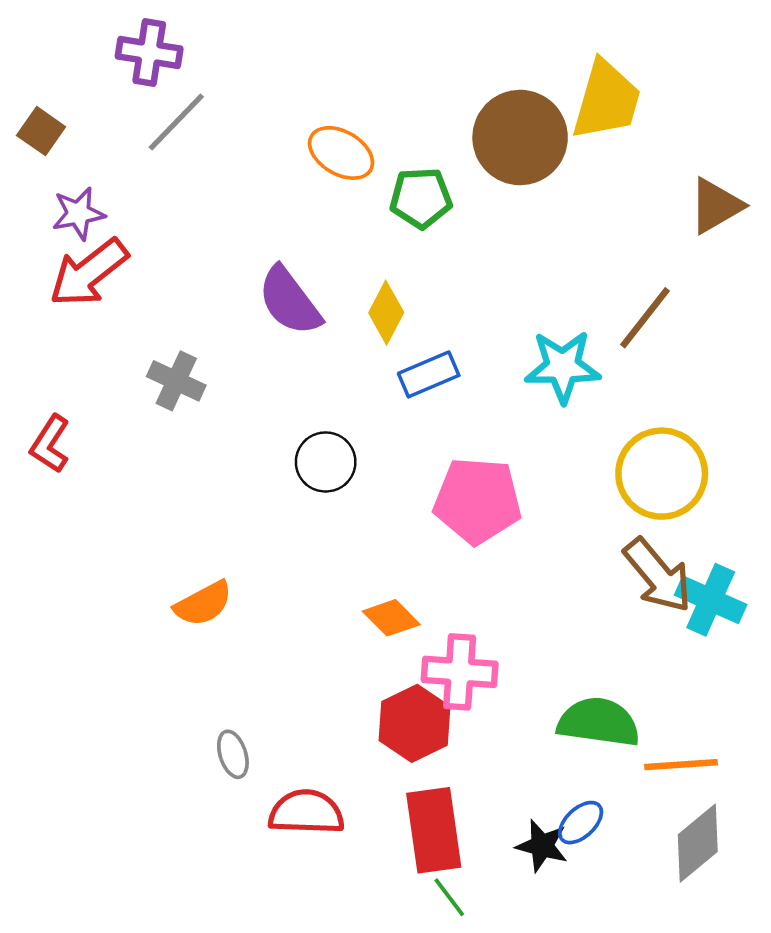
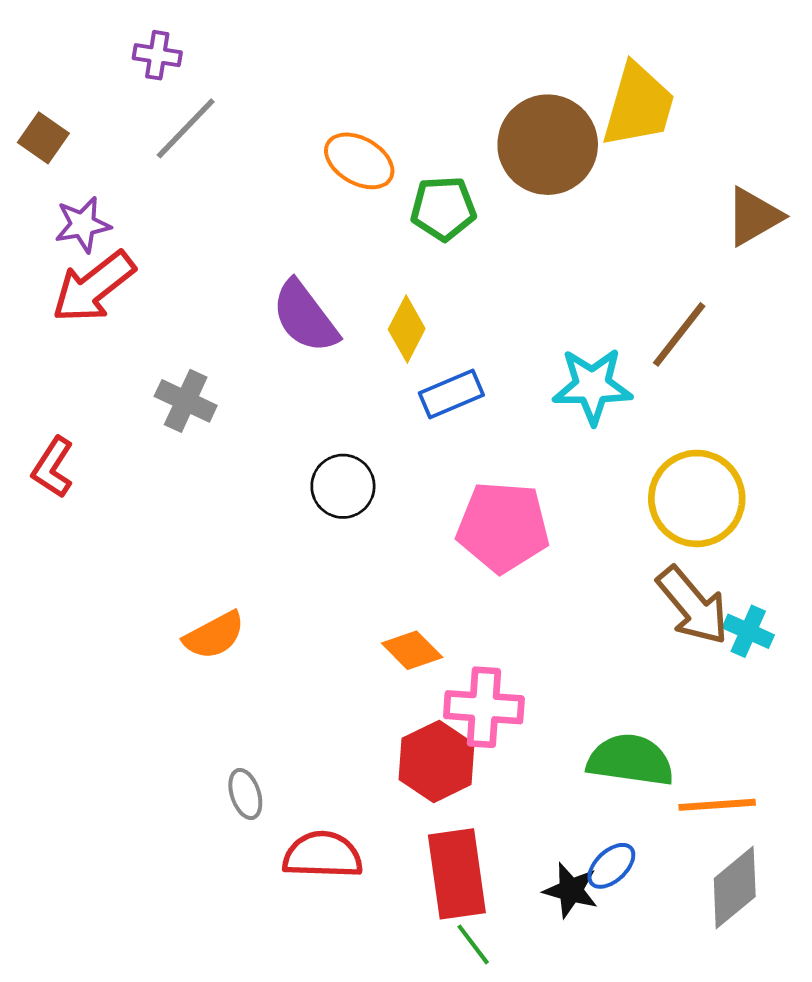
purple cross: (149, 53) -> (157, 55), size x0.7
cyan cross: (711, 600) -> (748, 631), size x0.7

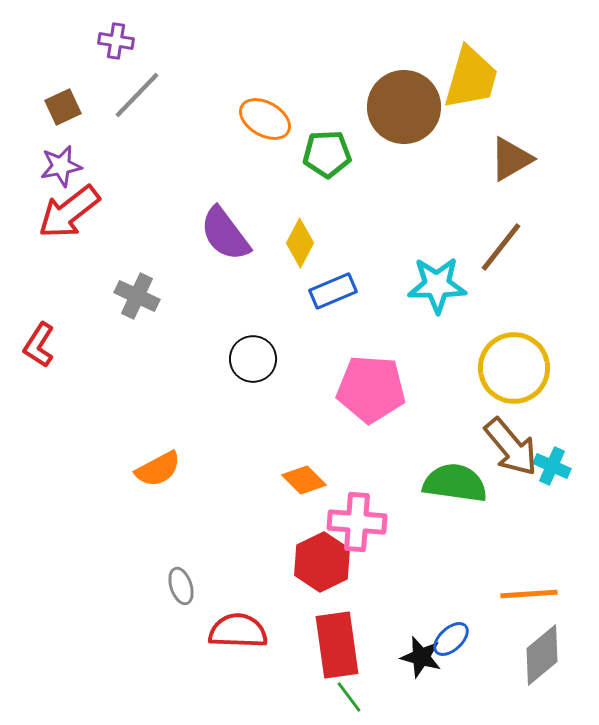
brown square: (43, 138) -> (63, 107), moved, turned 30
brown triangle: (754, 216) -> (511, 159), moved
green semicircle: (630, 760) -> (455, 483), moved

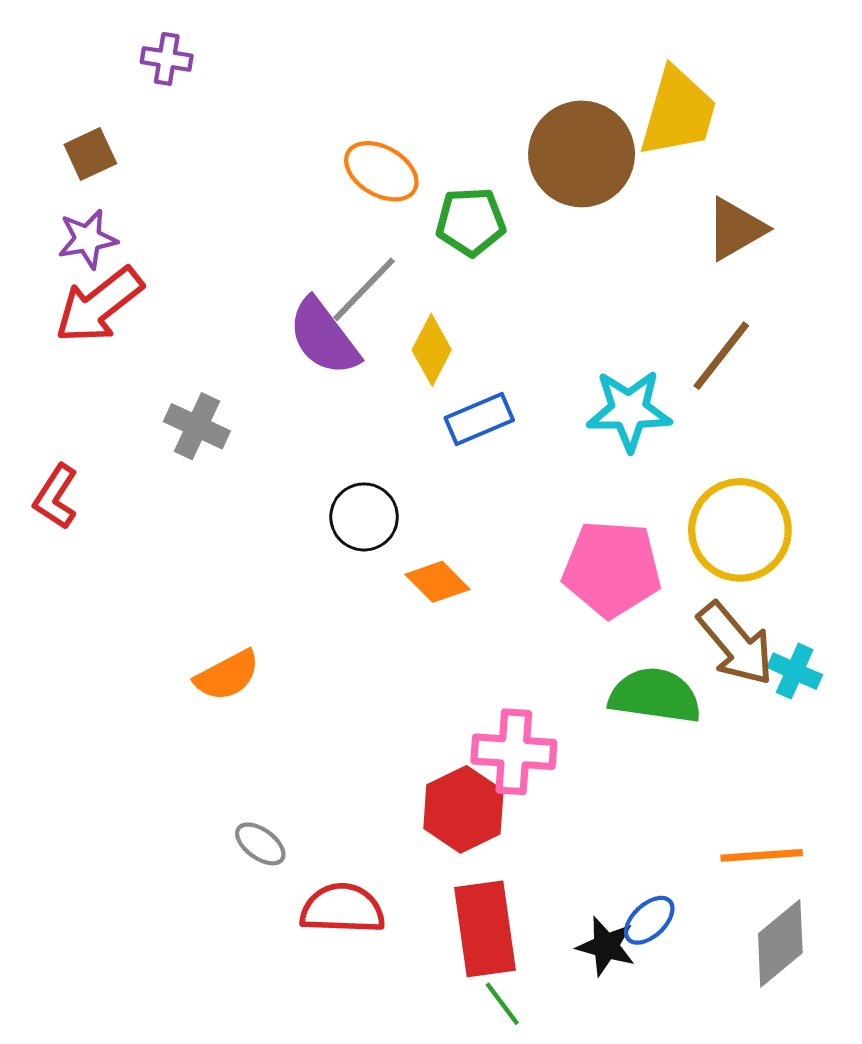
gray line: (137, 95) -> (364, 289), moved
pink pentagon: (371, 389) -> (612, 569), moved
orange diamond: (304, 480) -> (437, 582), moved
gray ellipse: (181, 586) -> (260, 844), turned -36

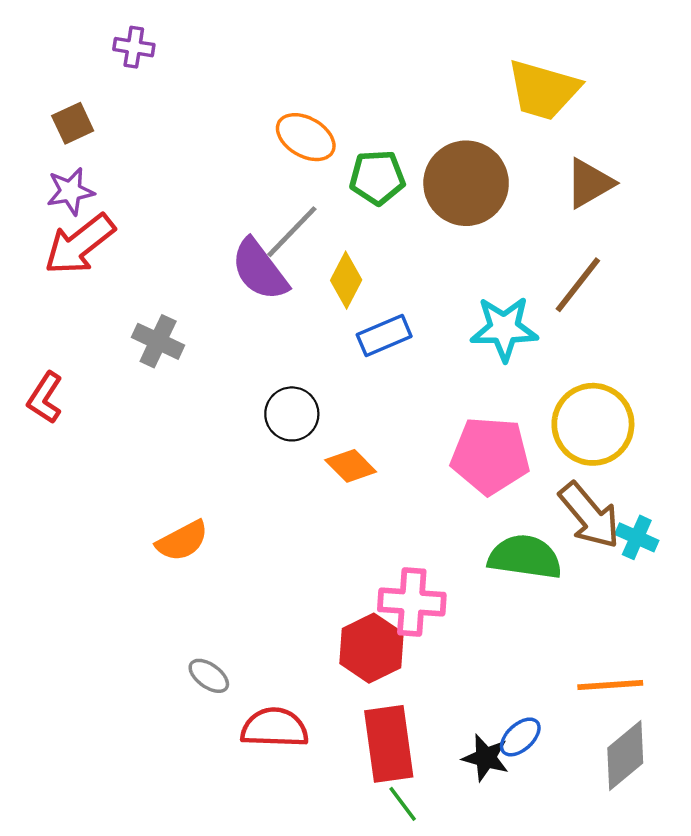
yellow trapezoid: (678, 112) -> (543, 90), turned 90
brown circle: (582, 154) -> (466, 183), moved

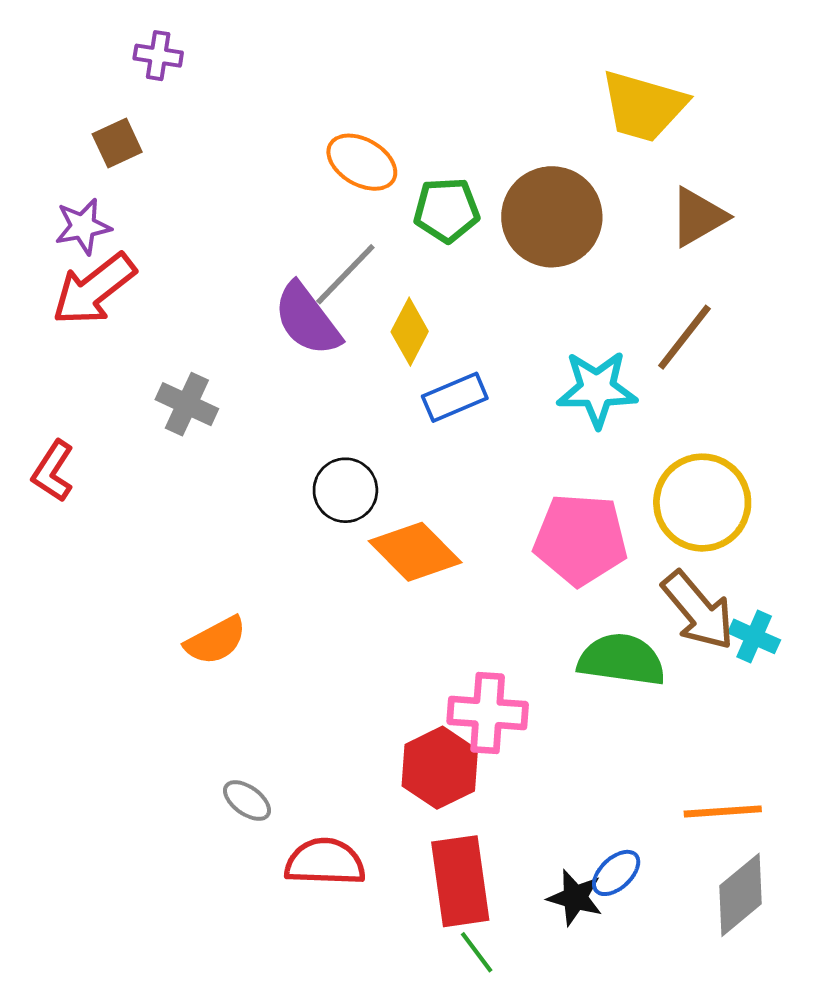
brown square: (73, 123) -> (117, 143), moved
orange diamond: (351, 466) -> (415, 552), size x1.5

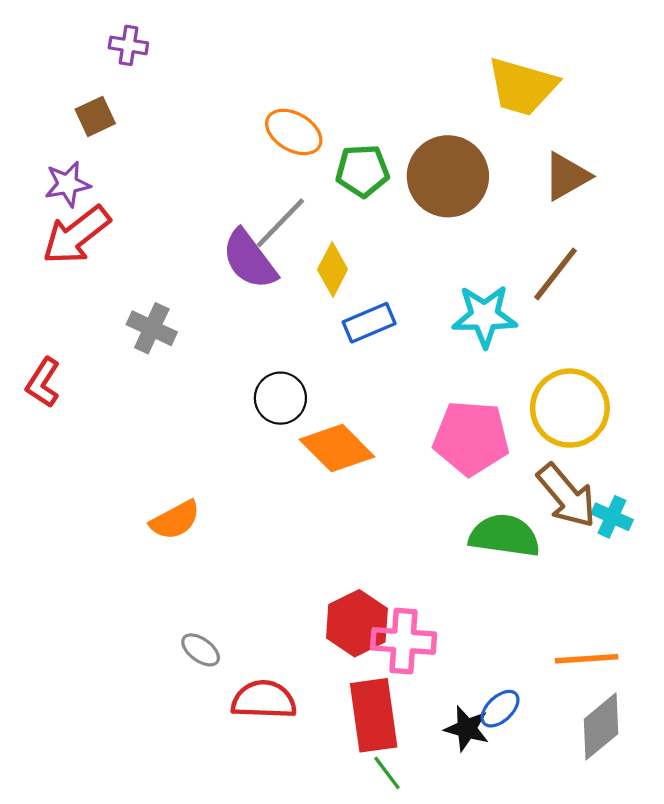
pink cross: (488, 713) -> (404, 641), moved

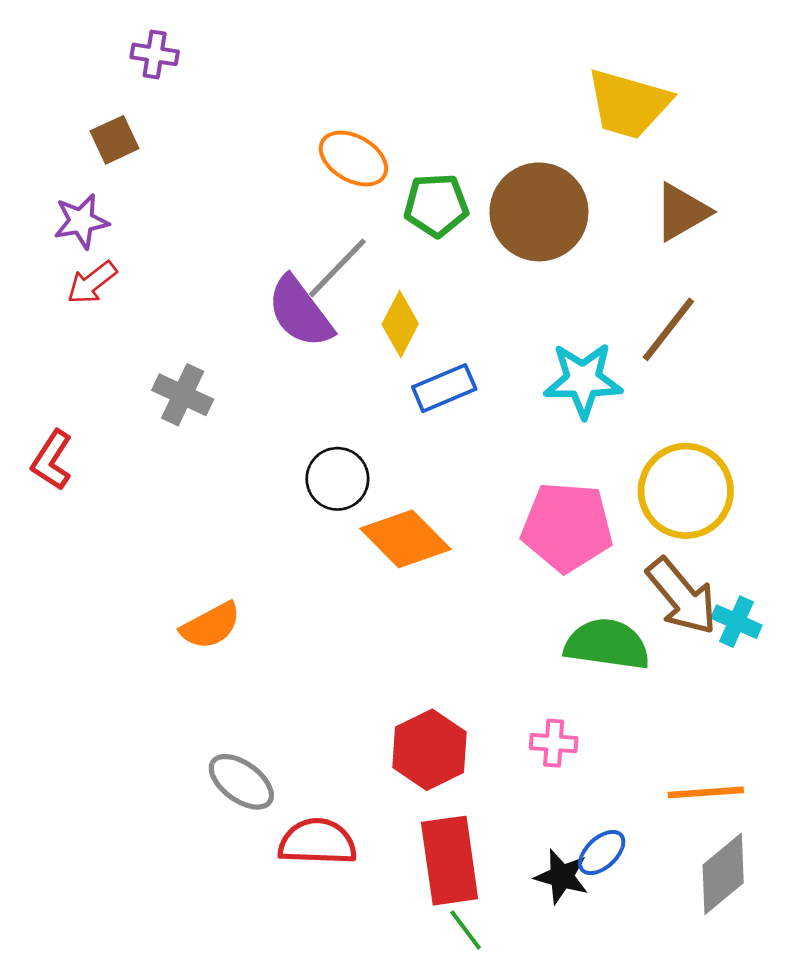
red arrow: (76, 235) -> (92, 283), size x0.6
pink cross: (404, 641) -> (554, 743), moved, size x0.6
gray ellipse: (201, 650) -> (241, 782), size x1.4

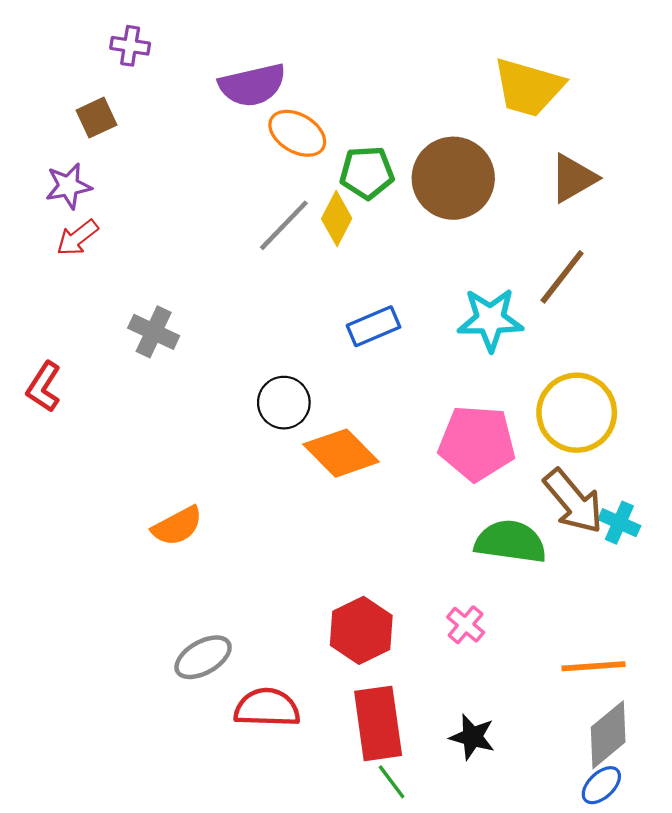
purple semicircle: (300, 312) -> (252, 85), moved, turned -66
yellow diamond: (400, 324) -> (337, 219), moved
pink cross: (554, 743) -> (466, 625), turned 36
gray ellipse: (241, 782) -> (203, 657), turned -66
blue ellipse: (602, 853) -> (601, 785), moved

